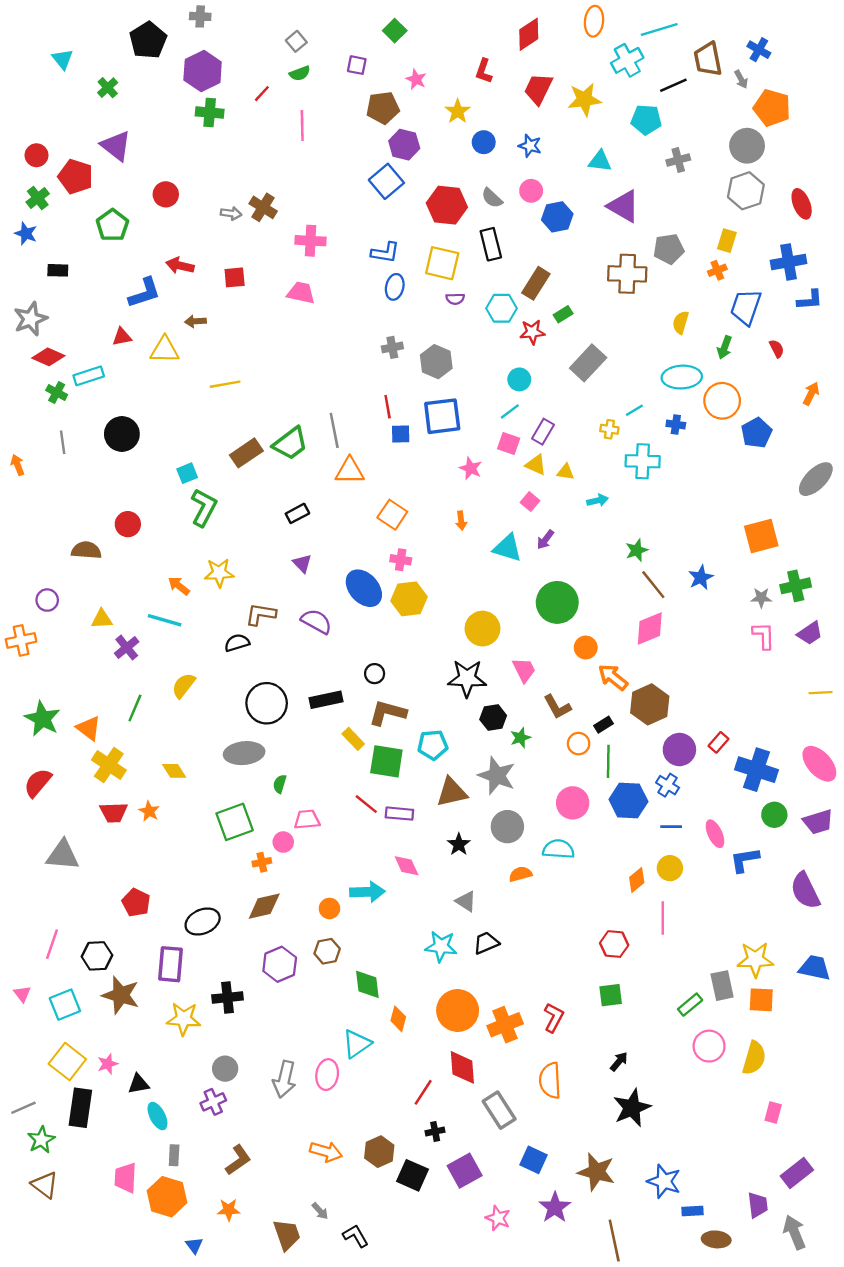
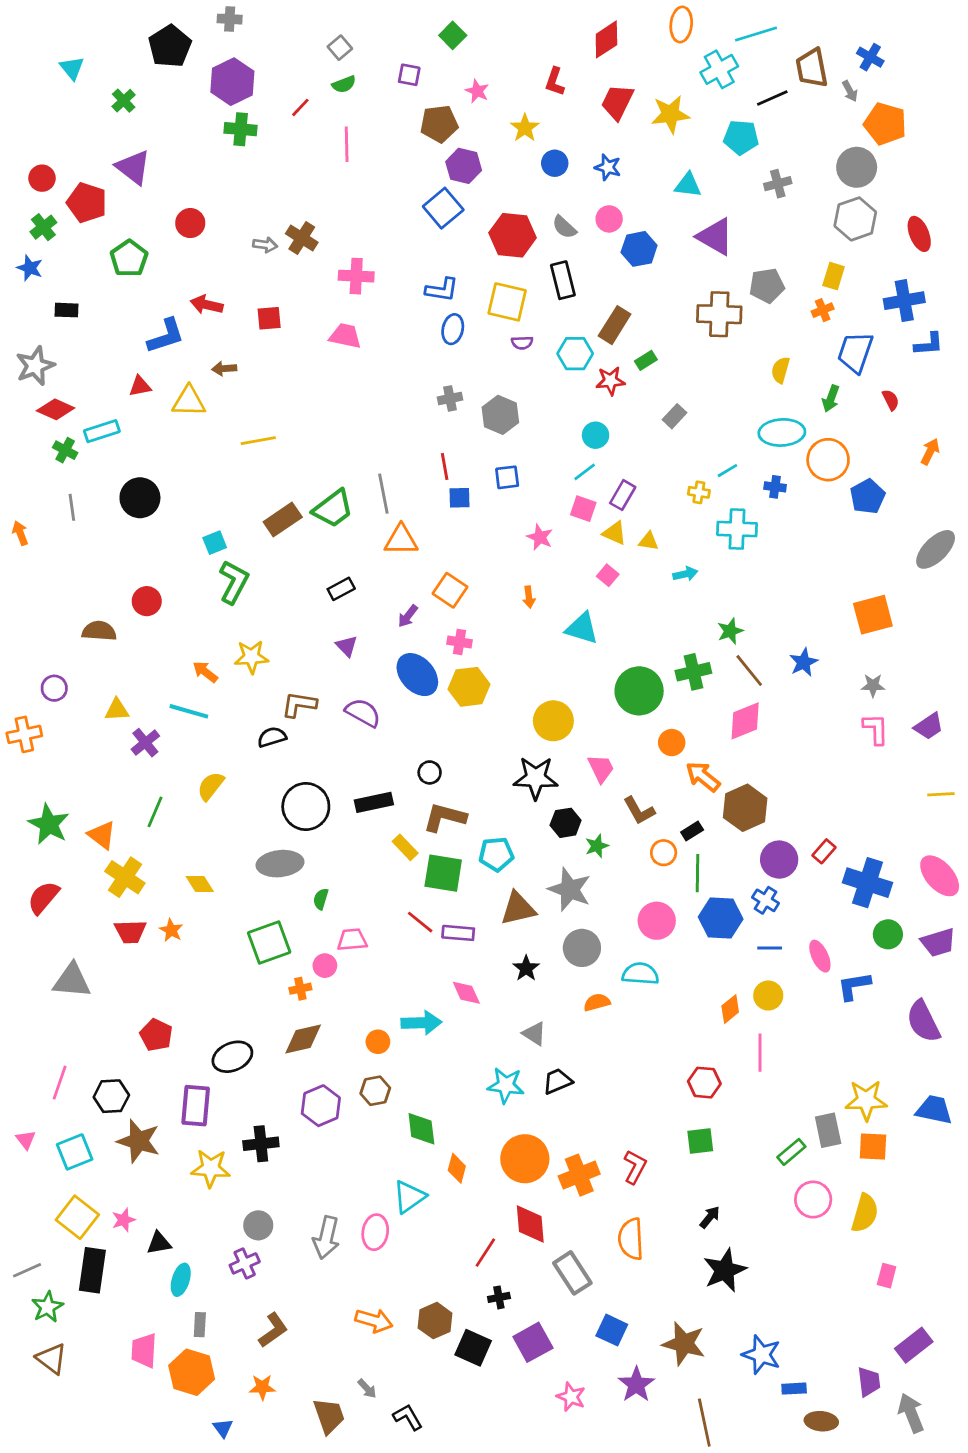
gray rectangle: (588, 363) -> (674, 416), size x0.6
blue square: (442, 416) -> (507, 477), size x0.6
purple arrow: (545, 540) -> (408, 616), moved
green cross: (796, 586) -> (693, 672), moved
cyan ellipse: (157, 1116) -> (181, 1280), turned 44

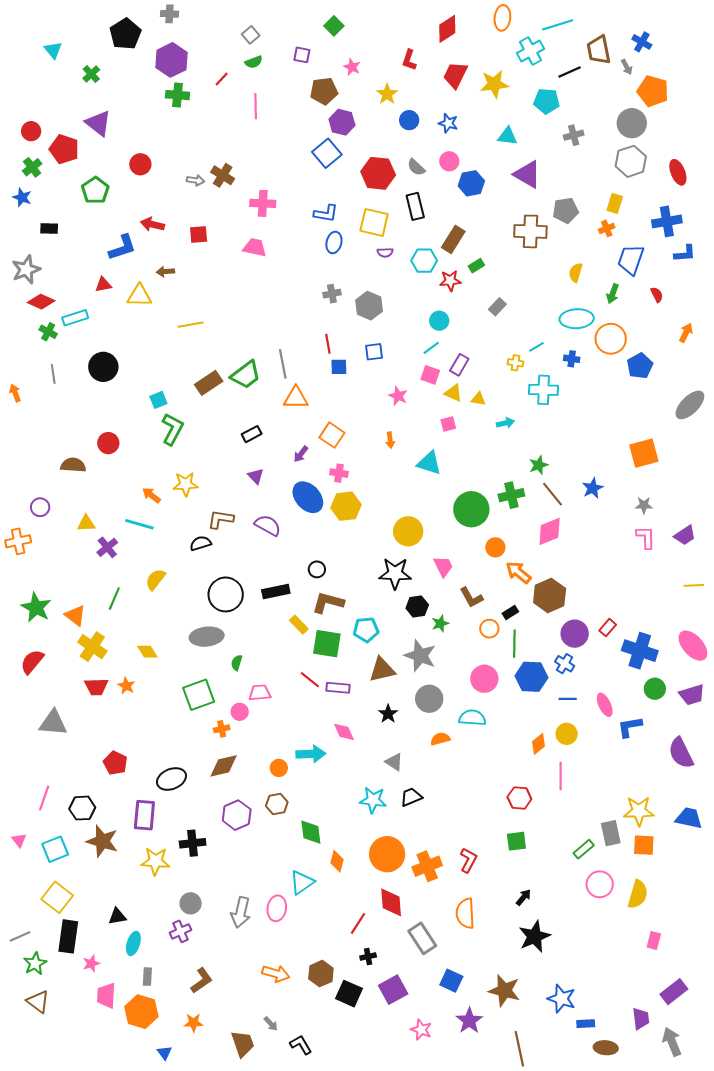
pink square: (608, 575) -> (448, 424), turned 35
pink star: (124, 1220) -> (91, 964), moved

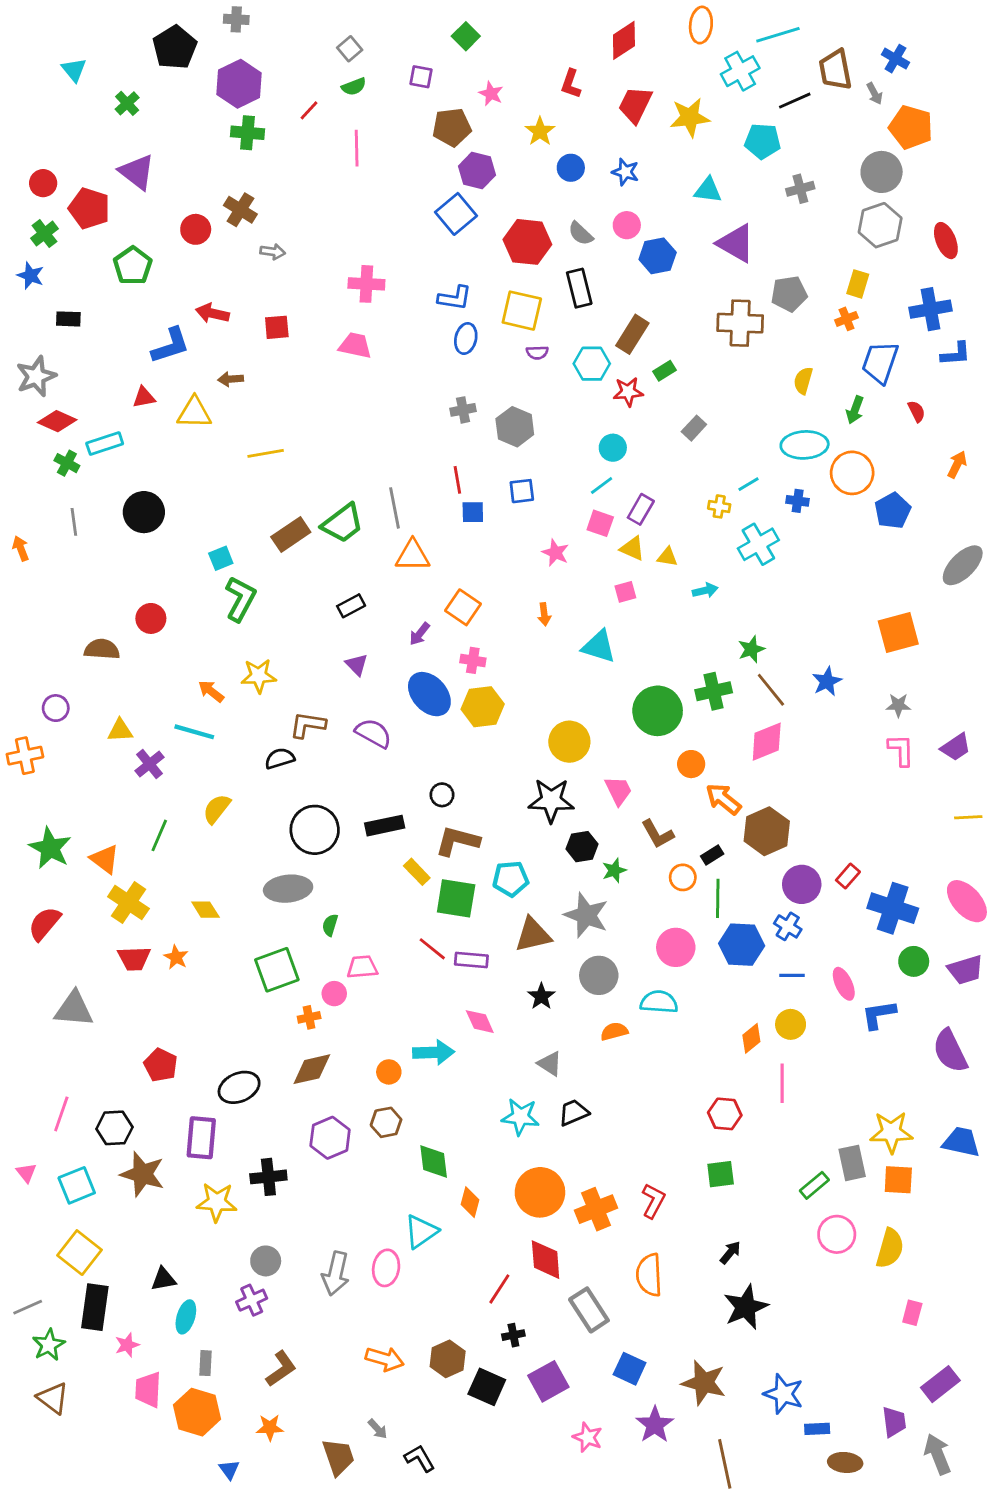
brown cross: (223, 175) -> (240, 210), moved
cyan cross: (544, 390) -> (758, 544), turned -32

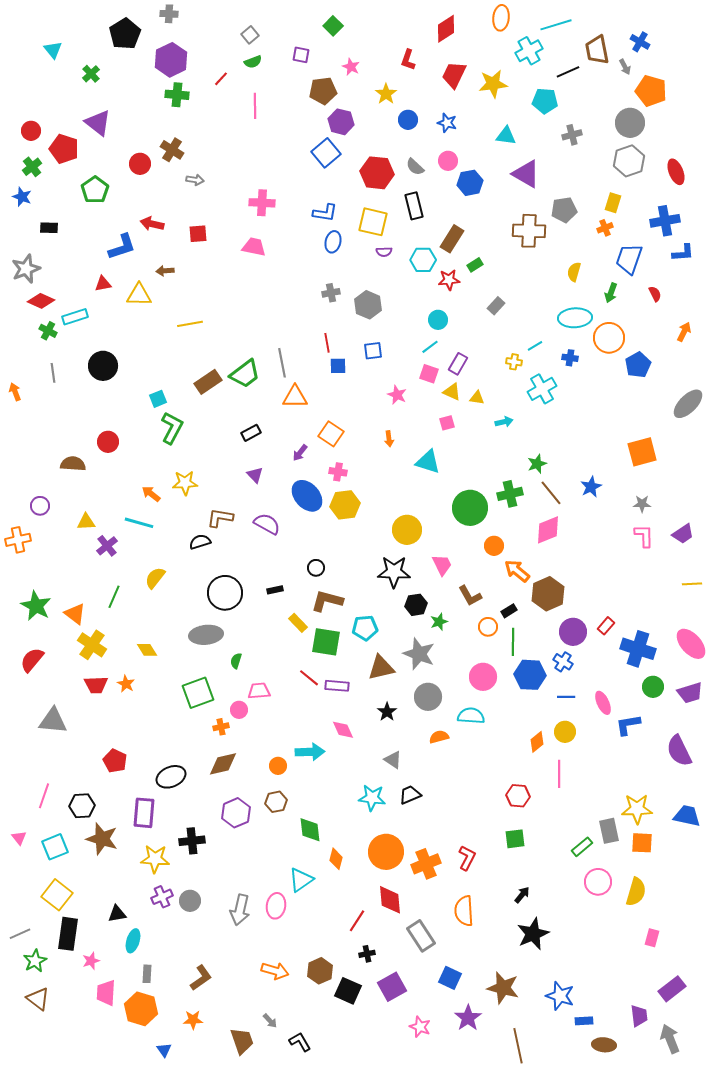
black rectangle: (385, 826) -> (275, 590), size x0.6
purple cross: (252, 1300) -> (162, 897), moved

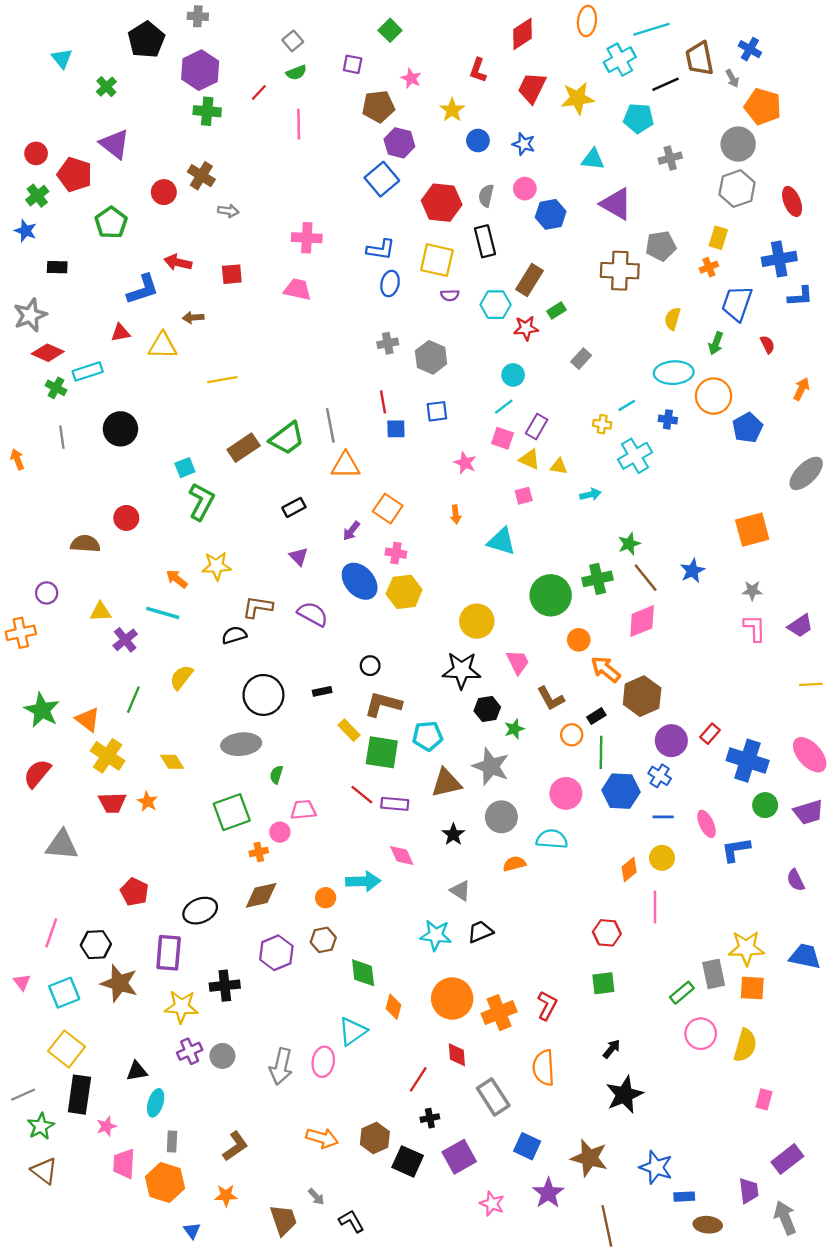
gray semicircle: (415, 167) -> (486, 196), turned 60
purple semicircle: (679, 751) -> (796, 880), size x0.6
red diamond: (390, 900) -> (457, 1055), size x0.7

